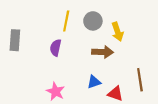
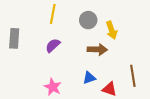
yellow line: (66, 21) -> (53, 14), moved
purple semicircle: (56, 48) -> (53, 45), turned 35

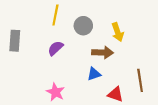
gray circle: (88, 20) -> (83, 26), moved
blue triangle: (89, 78) -> (94, 74), moved

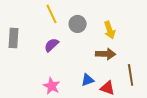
yellow line: (55, 15) -> (52, 14), turned -36
brown arrow: (103, 52) -> (106, 54), moved
blue triangle: (94, 74) -> (88, 80), moved

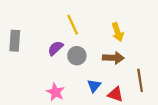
yellow line: (52, 14) -> (73, 25), moved
gray circle: (78, 24) -> (77, 56), moved
blue triangle: (88, 80) -> (94, 86), turned -32

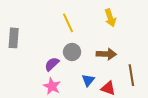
yellow arrow: (118, 32) -> (110, 18), moved
purple semicircle: (55, 48) -> (52, 64), moved

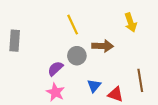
yellow arrow: (110, 18) -> (131, 22), moved
brown arrow: (106, 54) -> (103, 46), moved

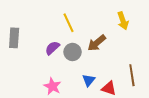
brown arrow: (103, 46) -> (97, 43), turned 138
purple semicircle: (55, 69) -> (52, 48), moved

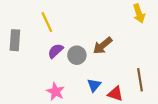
yellow arrow: (123, 21) -> (139, 13), moved
yellow line: (68, 23) -> (47, 22), moved

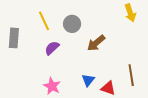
gray circle: (77, 55) -> (72, 24), moved

